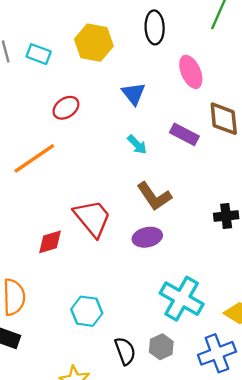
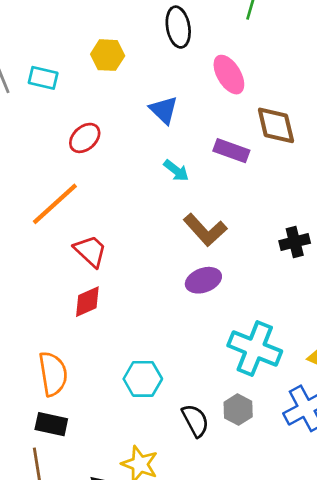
yellow hexagon: (94, 43) -> (108, 55), size x0.7
red trapezoid: (92, 218) -> (90, 251), moved, size x0.7

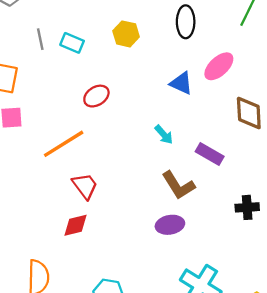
pink ellipse: (229, 75) -> (219, 66), turned 68
blue triangle: (164, 110) -> (181, 83), moved, turned -30
purple rectangle: (231, 151) -> (210, 154), moved

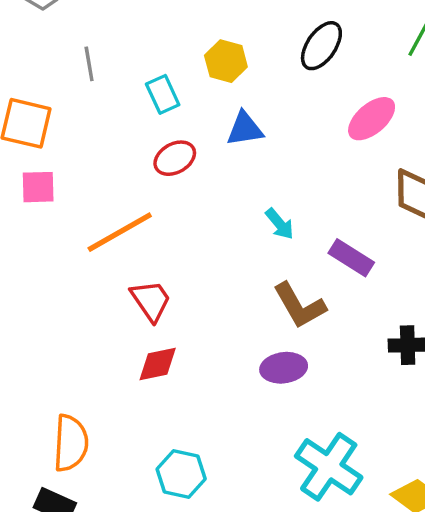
black ellipse: (186, 22) -> (321, 46), turned 32
cyan rectangle: (72, 43) -> (163, 94), moved, turned 40
blue triangle: (181, 83) -> (245, 129), moved, turned -35
red diamond: (75, 225) -> (158, 364), moved

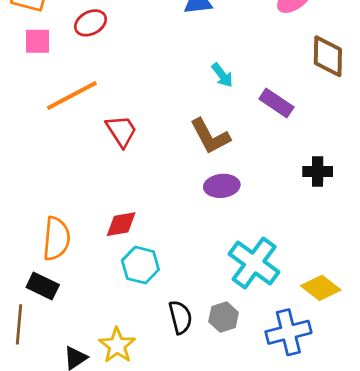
red ellipse: (175, 158) -> (91, 23), moved
orange line: (120, 232) -> (72, 96), moved
brown L-shape: (299, 306) -> (210, 136), moved
red diamond: (158, 364) -> (121, 224), moved

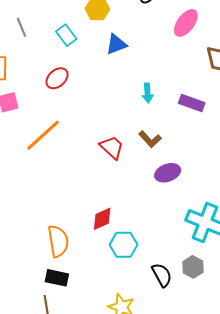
red ellipse: (91, 23) -> (57, 78), moved
cyan arrow: (222, 75) -> (148, 93), turned 48
red trapezoid: (121, 131) -> (112, 147), moved
brown L-shape: (210, 136) -> (150, 139), size x0.7

